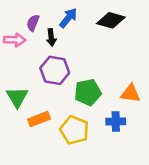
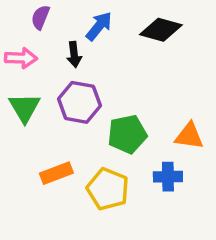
purple semicircle: (33, 23) -> (40, 17), moved
green triangle: (17, 97) -> (25, 108), moved

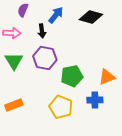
orange triangle: (189, 136) -> (107, 77), turned -30
orange rectangle: (56, 173) -> (14, 105), moved

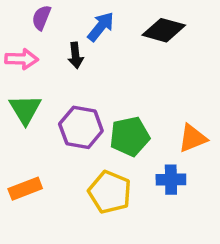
purple hexagon: (45, 58) -> (81, 127), moved

